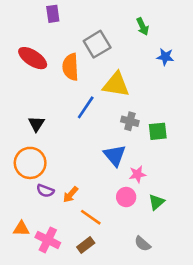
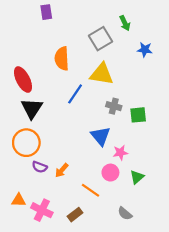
gray square: (97, 44) -> (100, 39), moved
red ellipse: (33, 58) -> (23, 80), moved, turned 30
black triangle: (36, 124) -> (32, 108), size x1.5
orange line: (91, 217) -> (91, 190), moved

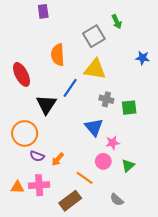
blue star: (145, 50) -> (143, 58), moved
black triangle: (32, 108) -> (46, 104), moved
pink cross: (42, 210) -> (39, 185), moved, turned -30
brown rectangle: (75, 215) -> (70, 201), size x1.5

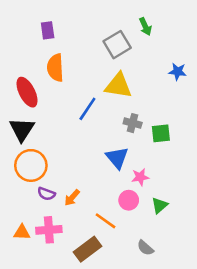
purple rectangle: (43, 11) -> (48, 30), moved
orange semicircle: (58, 55) -> (55, 68), moved
black triangle: (46, 104) -> (22, 129), moved

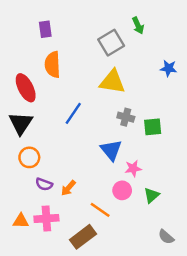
blue line: (87, 109) -> (73, 113), moved
orange circle: (31, 165) -> (29, 157), size x0.7
gray semicircle: (145, 248) -> (166, 237), moved

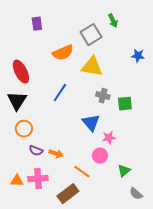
orange semicircle: (53, 65) -> (63, 53), moved, turned -110
orange arrow: (68, 188) -> (56, 154), turned -112
green triangle: (151, 195) -> (124, 171), moved

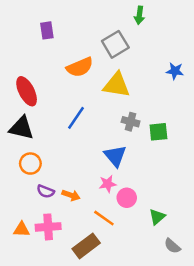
green arrow: (113, 21) -> (139, 15), moved, turned 32
black triangle: (17, 101) -> (22, 128), turned -50
pink star: (109, 138) -> (108, 184), moved

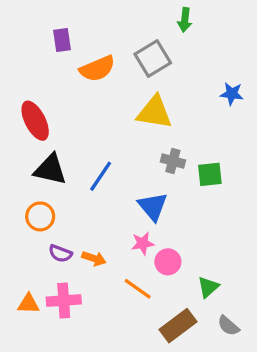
orange semicircle: (80, 67) -> (97, 69), moved
blue line: (76, 118) -> (101, 176), moved
black triangle: (22, 128) -> (50, 169), moved
brown rectangle: (86, 246) -> (178, 326), moved

